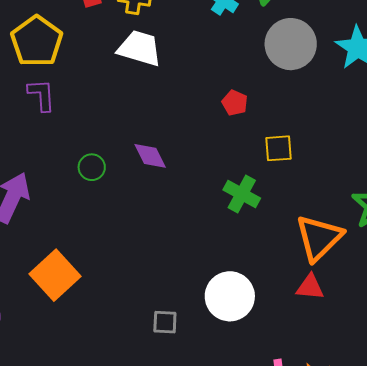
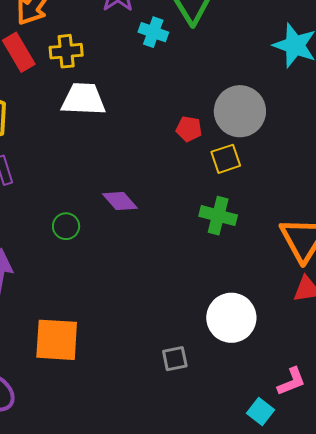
gray circle: (291, 44) -> (240, 111), moved
yellow square: (278, 148) -> (226, 159), moved
orange square: (55, 275) -> (57, 340), turned -30

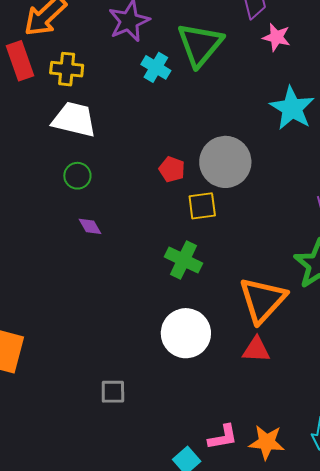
purple diamond: (120, 201) -> (90, 226), size x0.7
green circle: (66, 226) -> (77, 176), moved
white circle: (231, 318) -> (186, 333), moved

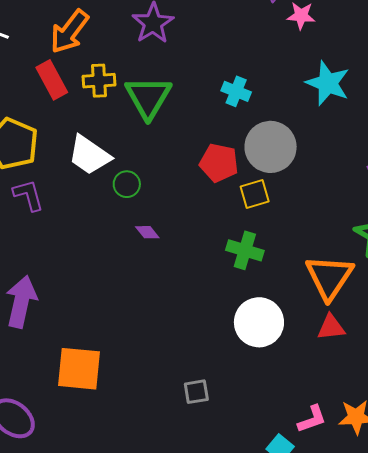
green triangle: (200, 45) -> (148, 97), moved
cyan cross: (156, 67) -> (236, 91), moved
white trapezoid: (74, 120) -> (89, 155), moved, turned -150
red pentagon: (172, 169) -> (219, 163), size x1.5

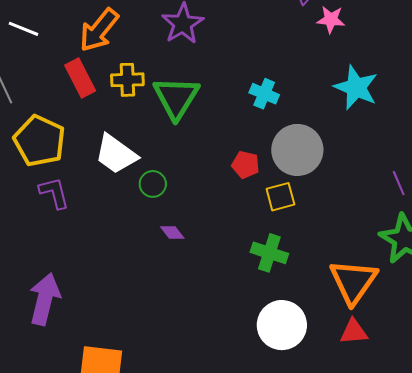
red pentagon: (219, 163) -> (245, 165), size x0.7

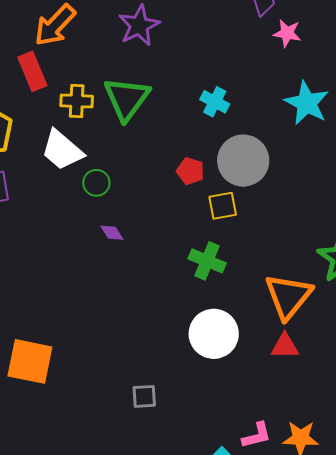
yellow cross: (127, 80) -> (77, 101), moved

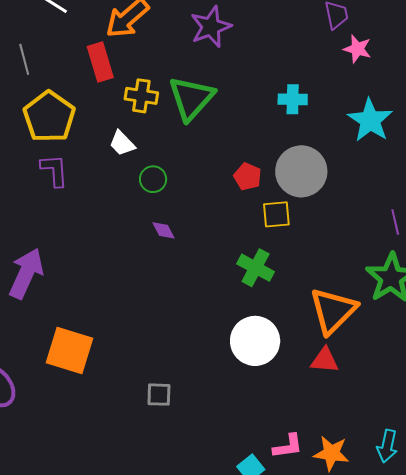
cyan cross: (215, 102) -> (293, 99), moved, turned -32
white trapezoid: (62, 150) -> (122, 143), size x0.6
gray square: (144, 396) -> (159, 395), moved

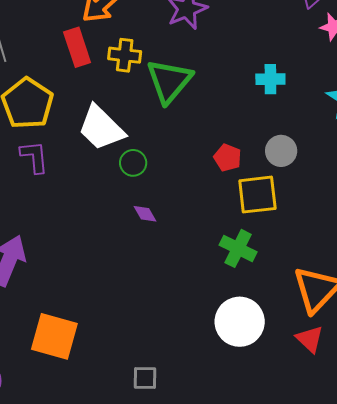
yellow cross: (141, 96) -> (125, 55), moved
white trapezoid: (122, 143) -> (101, 128), size x1.8
gray circle: (301, 171) -> (281, 151), size x0.6
yellow square: (276, 214) -> (257, 195), size x1.4
red triangle: (325, 360) -> (310, 339), turned 40

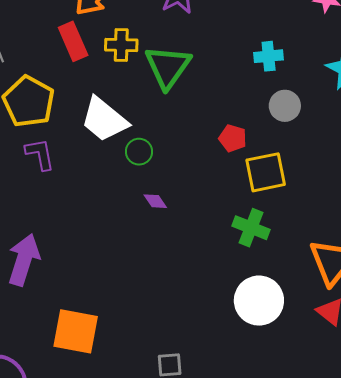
gray circle: (281, 151) -> (285, 106), moved

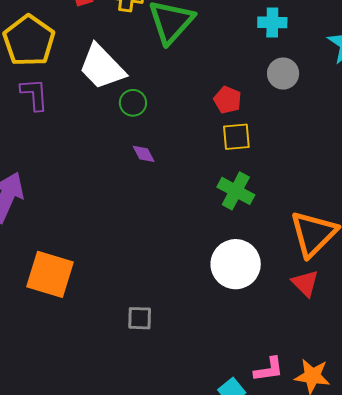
yellow square: (266, 172) -> (236, 137), moved, size x0.7

